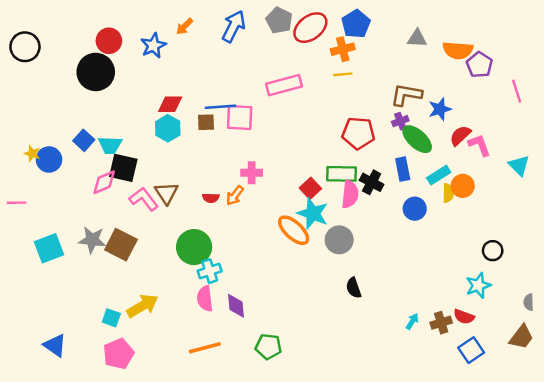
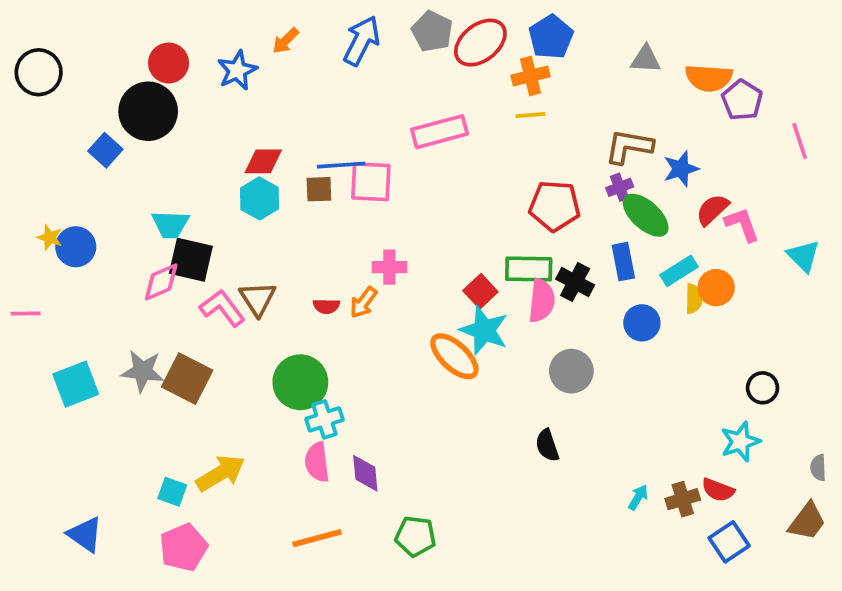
blue square: (84, 140) -> (105, 150), moved
gray circle: (339, 240) -> (571, 371), moved

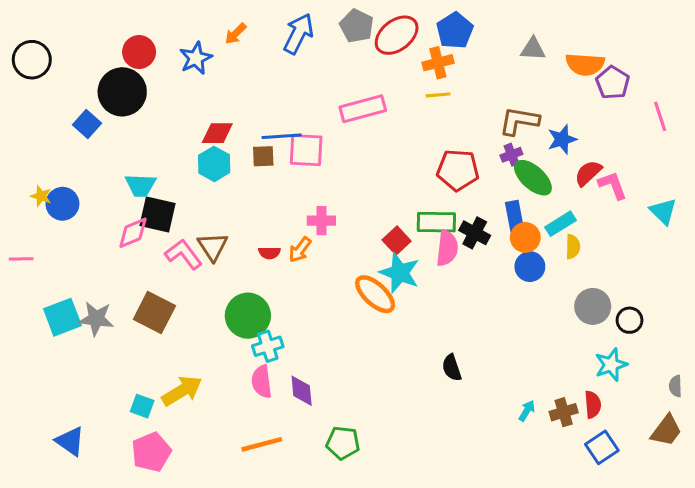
orange circle: (716, 288) -> (525, 237), moved
gray star: (143, 371) -> (96, 319), moved
gray circle: (571, 371) -> (593, 306), moved
red semicircle: (718, 490) -> (593, 405), turned -116

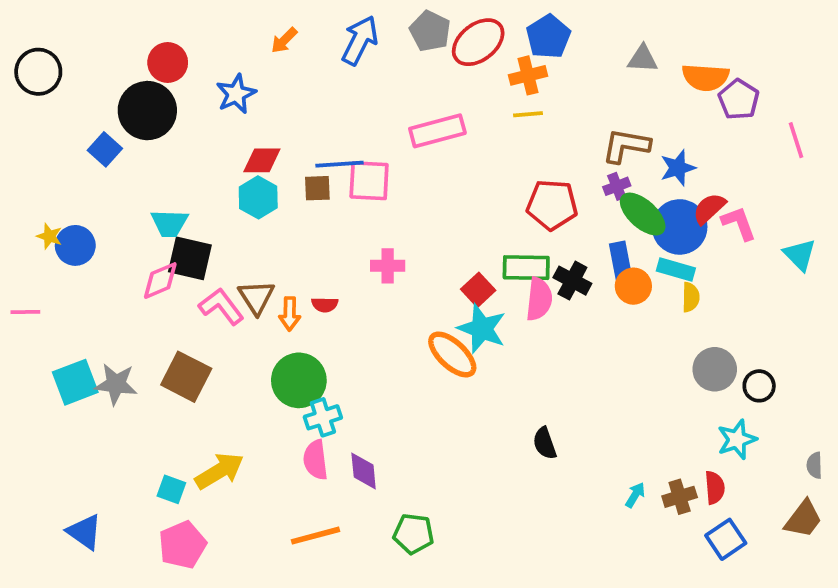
blue star: (196, 58) -> (236, 94), moved
cyan rectangle: (561, 224) -> (676, 269), turned 48
orange arrow: (300, 250) -> (290, 314), moved, turned -36
blue circle: (530, 267) -> (680, 227), moved, size x1.5

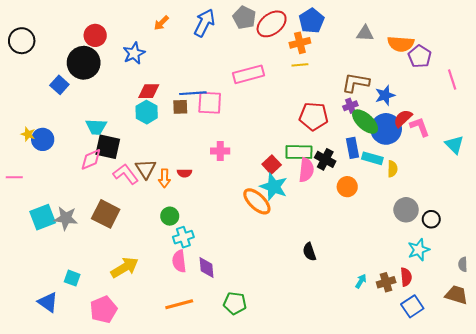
cyan rectangle: (676, 269) -> (372, 158), moved
orange circle: (633, 286) -> (347, 187), moved
green circle: (299, 380) -> (170, 216), size x0.6
cyan square: (171, 489) -> (72, 278), moved
brown trapezoid: (803, 519) -> (456, 295), turned -110

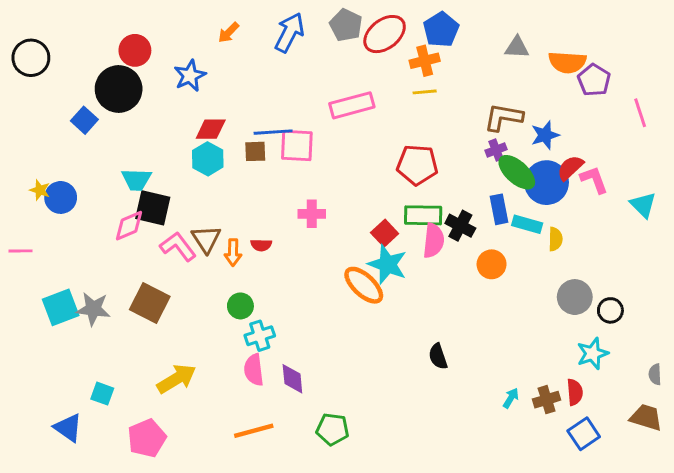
red pentagon: (314, 116) -> (417, 165), moved

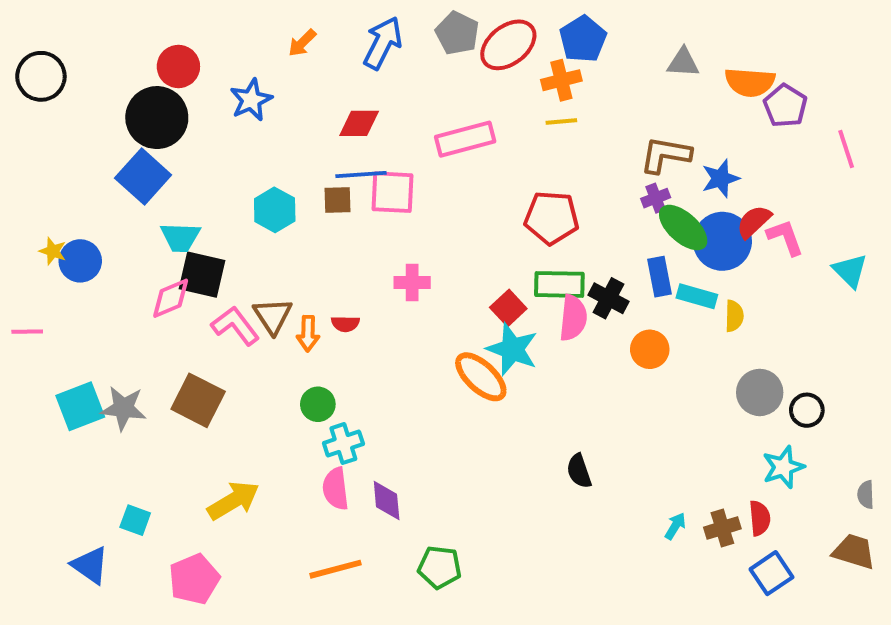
blue square: (84, 120) -> (143, 176), moved, size x1.5
red diamond: (211, 129) -> (359, 123), moved

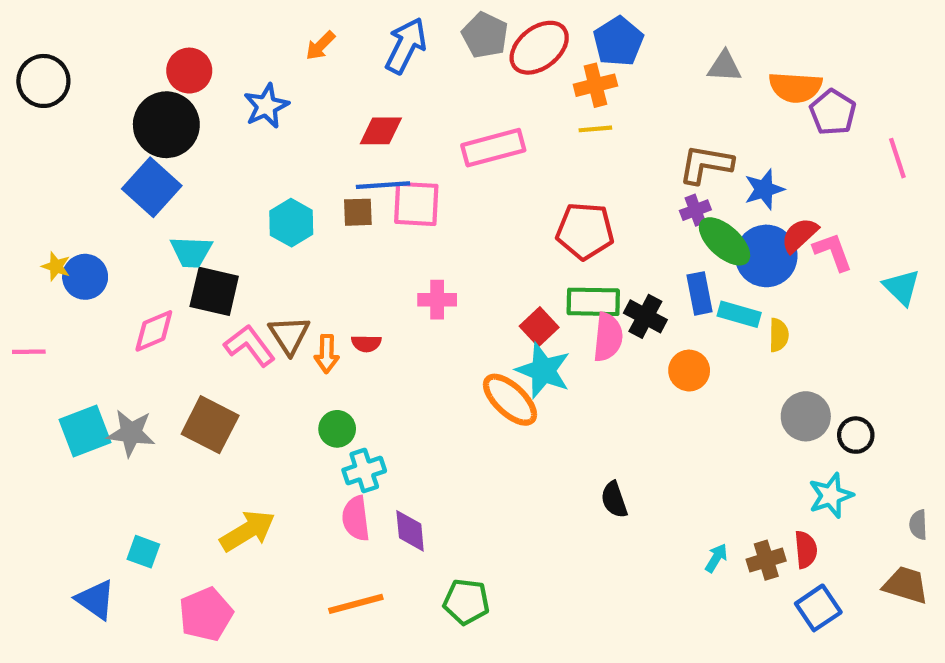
pink diamond: (171, 298) -> (154, 331), moved

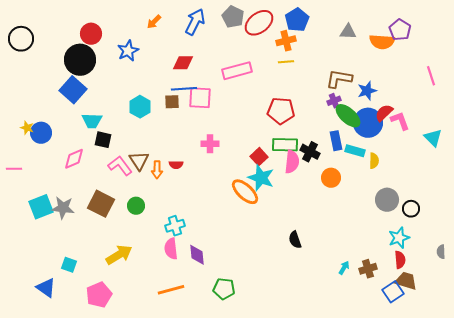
purple pentagon: (833, 112) -> (400, 30), moved
black square: (214, 291) -> (103, 140), size x0.7
green circle: (337, 429) -> (136, 206), moved
red semicircle: (806, 550) -> (400, 260), moved
brown trapezoid: (906, 585) -> (406, 281), moved

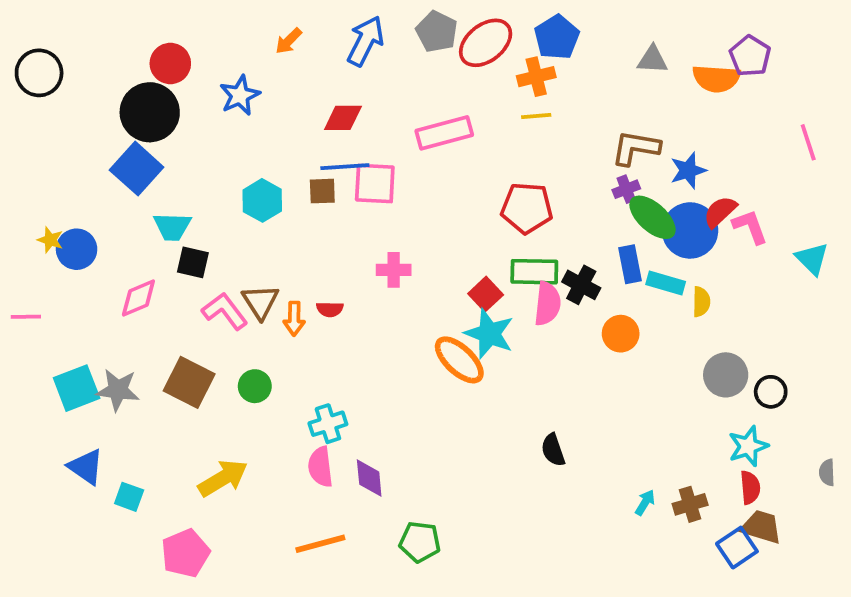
blue triangle: (46, 288) -> (86, 467), moved

